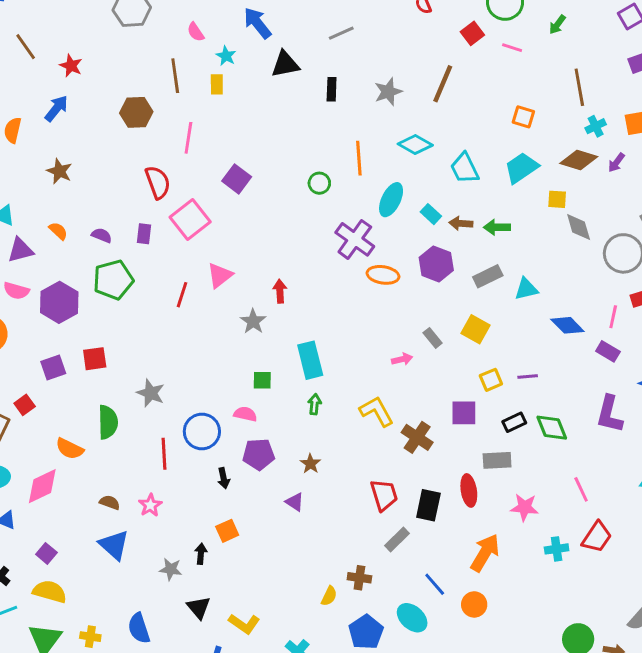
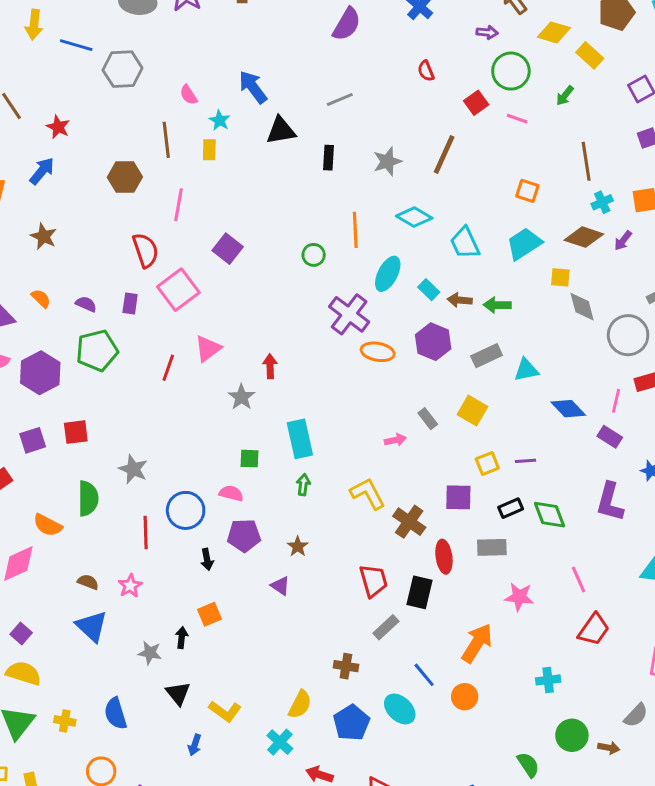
red ellipse: (469, 490) -> (444, 557), moved
cyan cross: (557, 549) -> (548, 680), moved
yellow semicircle: (329, 596) -> (300, 704), moved, size x1.4

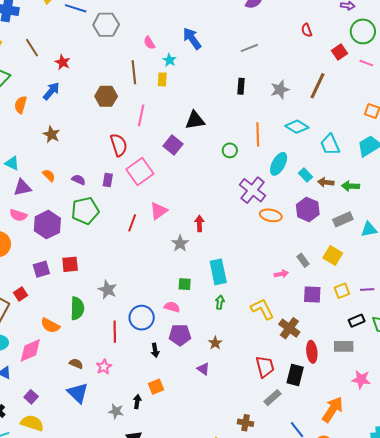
black triangle: (281, 131) -> (195, 120), moved
purple square: (458, 497) -> (312, 294), moved

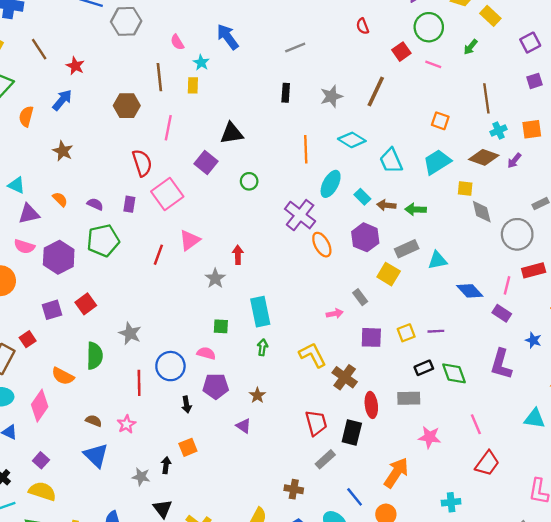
green circle: (230, 150) -> (249, 181), moved
orange ellipse: (271, 215) -> (322, 245), turned 50
yellow square: (333, 256) -> (389, 274), moved
red square: (70, 264) -> (86, 304), turned -30
pink diamond: (30, 350) -> (40, 406), turned -32

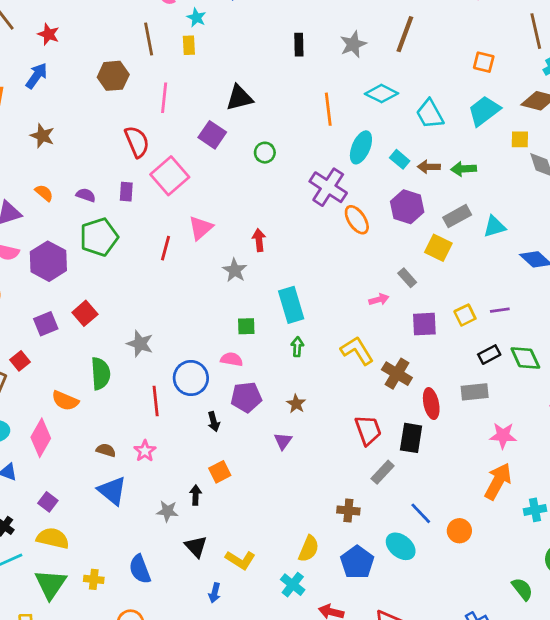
purple triangle: (244, 426) -> (283, 441), turned 35
orange arrow: (396, 473) -> (498, 481), moved

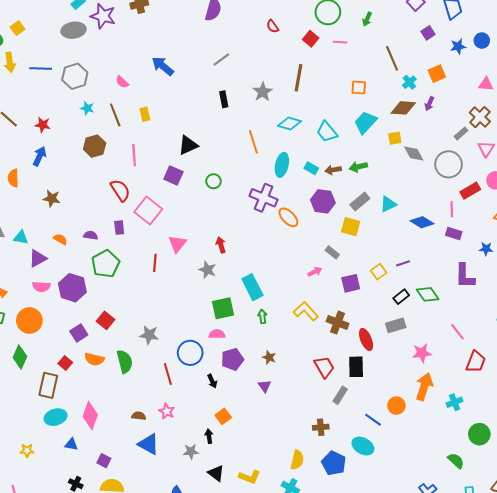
cyan star: (196, 18) -> (87, 108), moved
green square: (246, 326) -> (223, 308), size x1.6
orange semicircle: (65, 401) -> (94, 359), moved
orange circle: (459, 531) -> (396, 406), moved

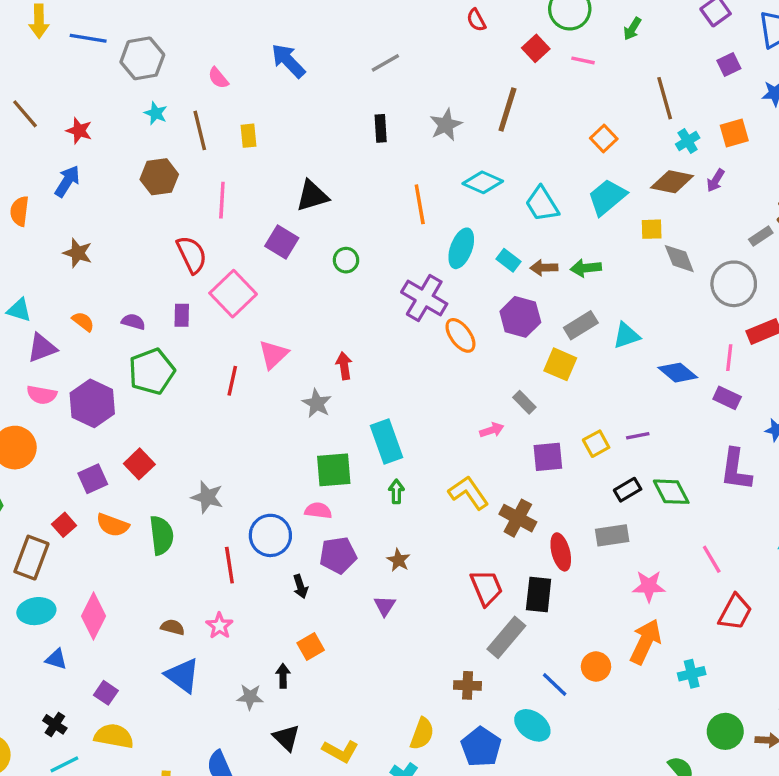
orange square: (359, 87) -> (604, 139), turned 35
gray rectangle: (340, 395) -> (506, 637), size x1.4

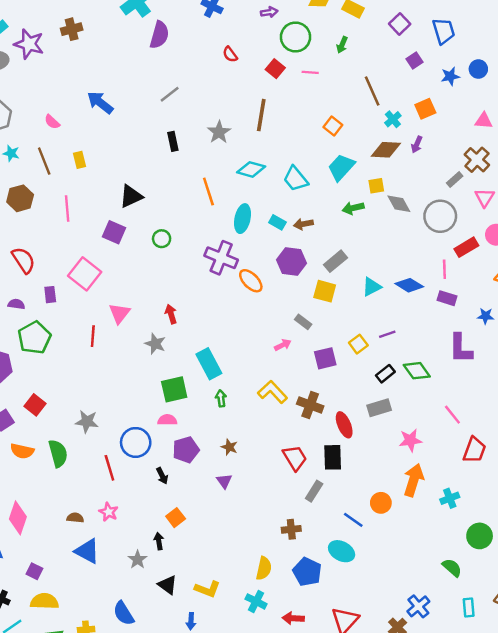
red semicircle: (192, 255) -> (23, 260), moved
green arrow: (586, 268) -> (353, 208), moved
cyan triangle: (626, 336) -> (372, 287), moved
gray rectangle: (506, 637) -> (314, 491), size x0.7
gray star: (250, 697) -> (138, 560), turned -30

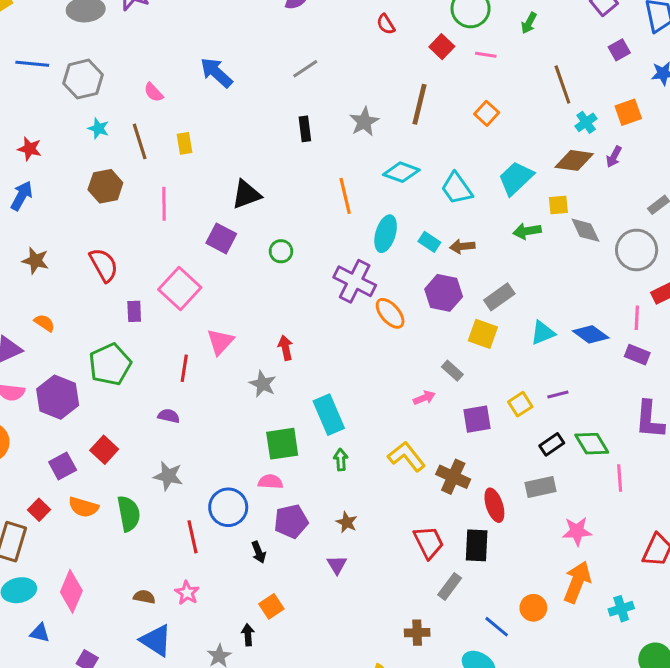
orange square: (333, 126) -> (487, 113), moved
purple semicircle: (16, 304) -> (169, 416), moved
pink line: (452, 415) -> (620, 478), moved, turned 30

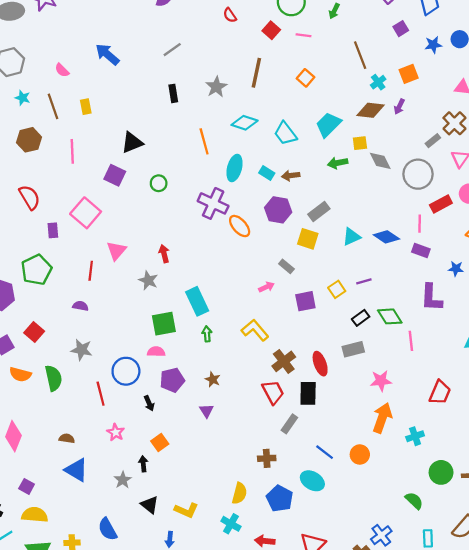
brown cross: (453, 477) -> (284, 361), moved, turned 30
pink star: (187, 593) -> (116, 432), moved
orange circle: (533, 608) -> (360, 454), moved

